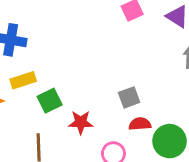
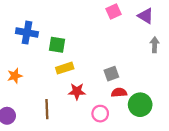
yellow rectangle: (23, 80) -> (65, 68), moved
green square: (50, 101) -> (57, 45), moved, turned 35

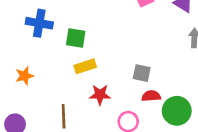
gray square: (111, 74) -> (142, 73), turned 32

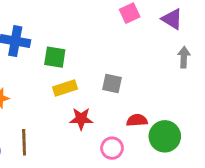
gray square: (142, 73) -> (112, 84), moved
brown line: (64, 116) -> (24, 142), moved

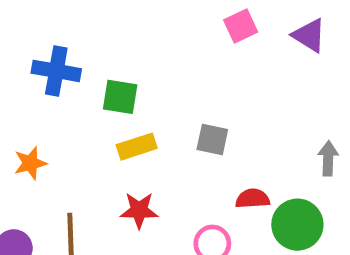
gray arrow: (184, 57) -> (328, 158), moved
red star: (81, 119) -> (139, 210), moved

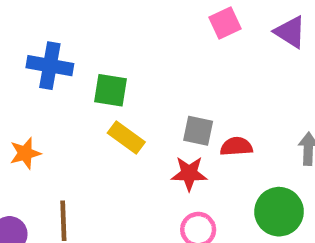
yellow rectangle: (137, 147) -> (126, 138), turned 54
red semicircle: (253, 199) -> (236, 147), moved
red star: (139, 210) -> (189, 173), moved

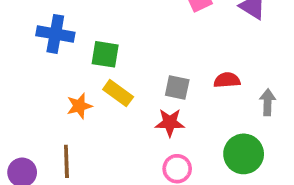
red semicircle: (236, 147) -> (227, 80), moved
orange star: (25, 153) -> (79, 106), moved

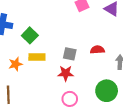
green square: (105, 54) -> (30, 35), turned 35
yellow rectangle: (118, 93) -> (37, 57), turned -35

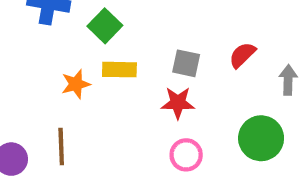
red semicircle: (97, 50) -> (242, 55), turned -40

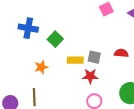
red semicircle: (242, 55) -> (121, 53), turned 48
yellow rectangle: (119, 70) -> (75, 60), moved

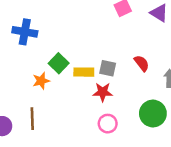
green square: (55, 39) -> (59, 63), moved
red semicircle: (121, 53) -> (142, 63), turned 48

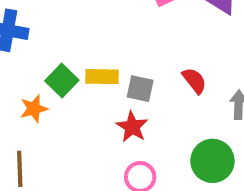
yellow rectangle: (84, 72) -> (102, 77), moved
red star: (103, 92) -> (132, 127), turned 30

